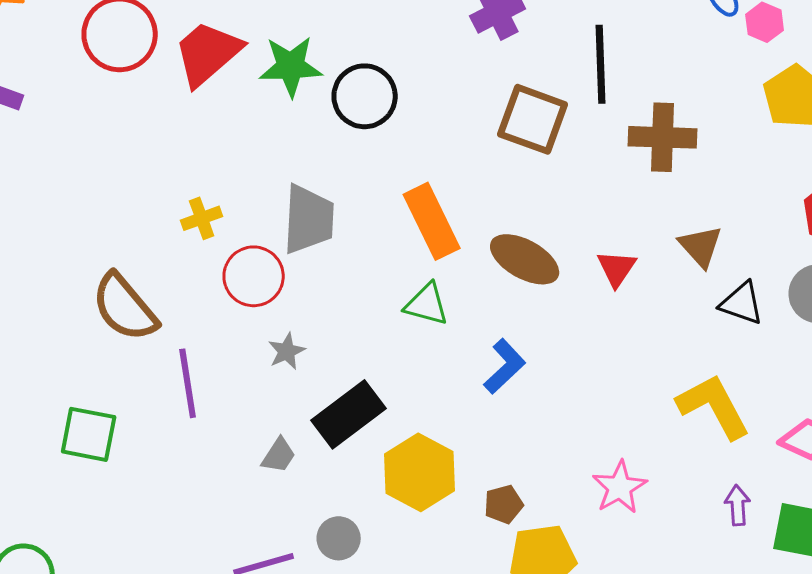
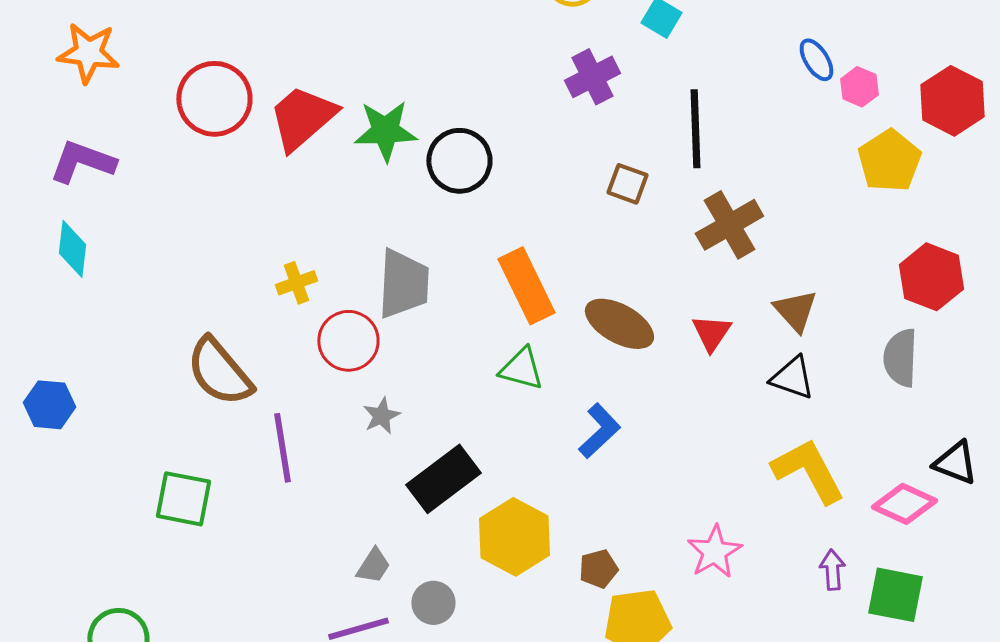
brown square: (533, 119) -> (627, 184), size x0.6
brown cross: (663, 137) -> (729, 225), moved, turned -32
black triangle: (742, 303) -> (792, 378), moved
gray trapezoid: (279, 455) -> (373, 566), moved

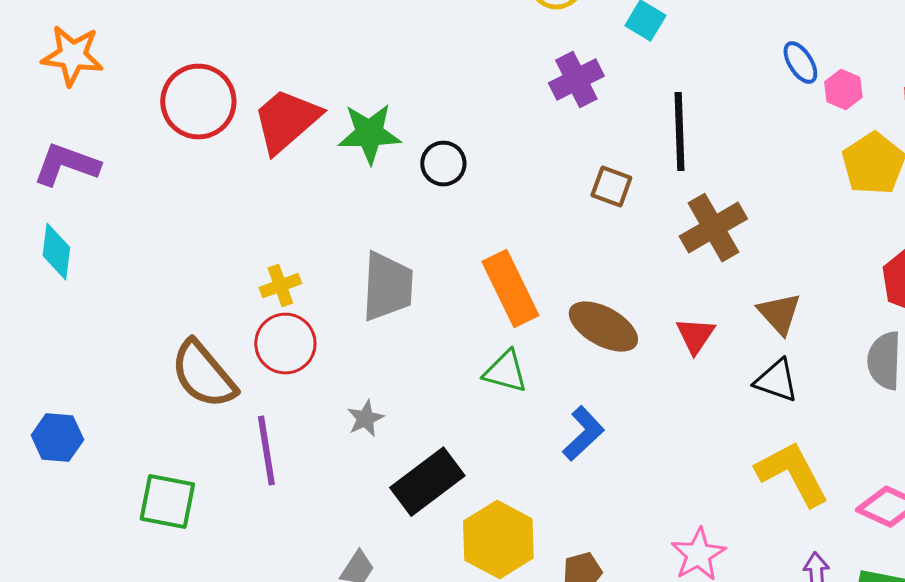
black circle: (459, 161) -> (443, 164), size x0.7
red circle: (348, 341) -> (285, 344), moved
blue hexagon: (49, 405) -> (57, 438), moved

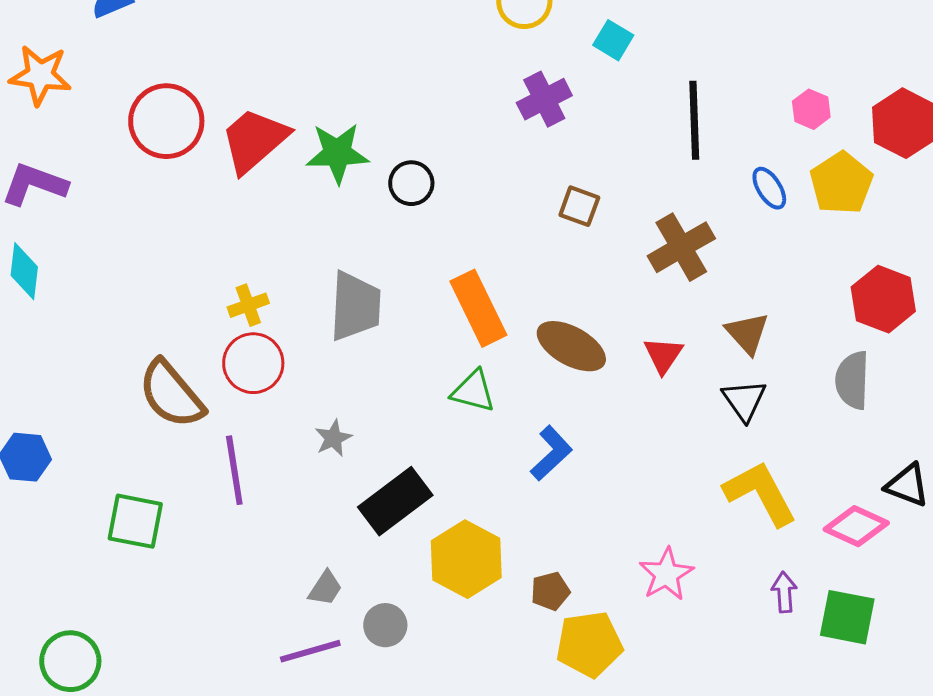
blue ellipse: (800, 63) -> (769, 188), moved
black line: (679, 132) -> (694, 120), moved
black triangle: (776, 381) -> (744, 400), turned 36

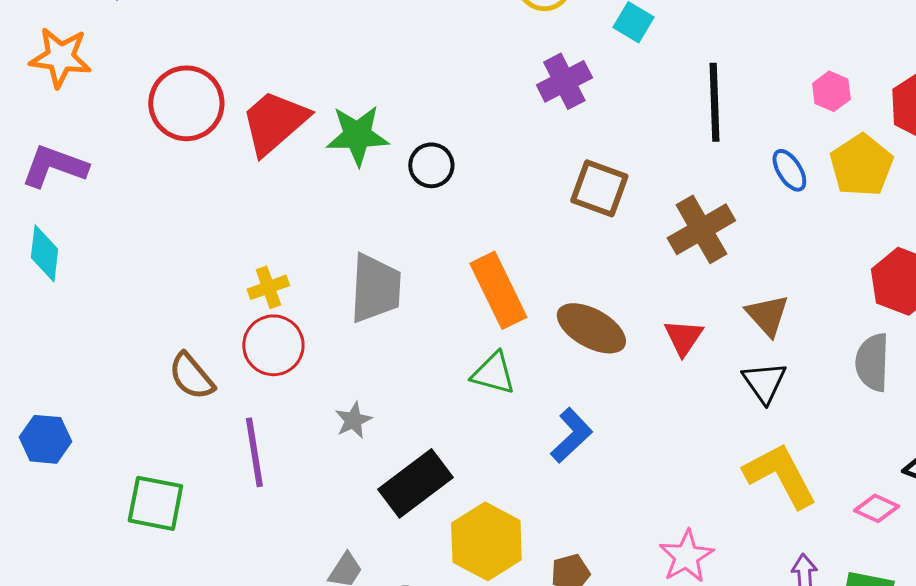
brown square: (579, 206) -> (599, 188), size x1.4
brown semicircle: (171, 394) -> (191, 376), size x0.7
pink diamond: (856, 526) -> (876, 508), size x0.7

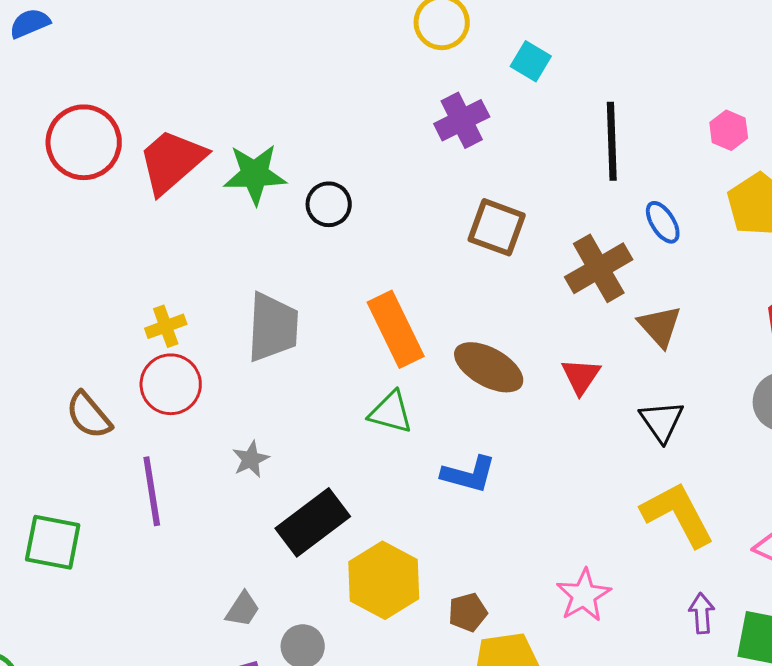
blue ellipse: (789, 170) -> (663, 222), moved
brown triangle: (767, 315) -> (660, 326), moved
blue L-shape: (571, 435) -> (469, 474), turned 58

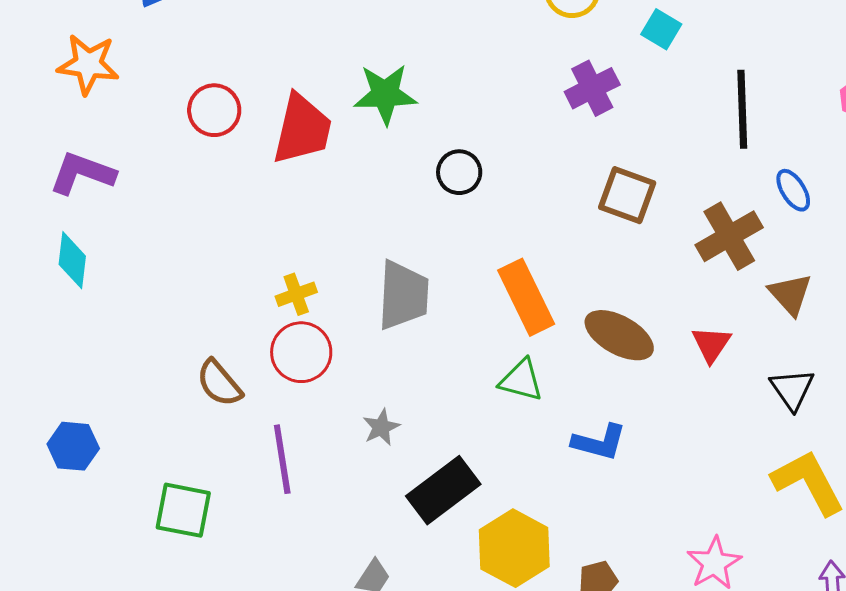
red circle: (84, 142) -> (214, 110), size x0.7
red trapezoid: (172, 161) -> (302, 129), turned 144
green star: (255, 174) -> (385, 94), moved

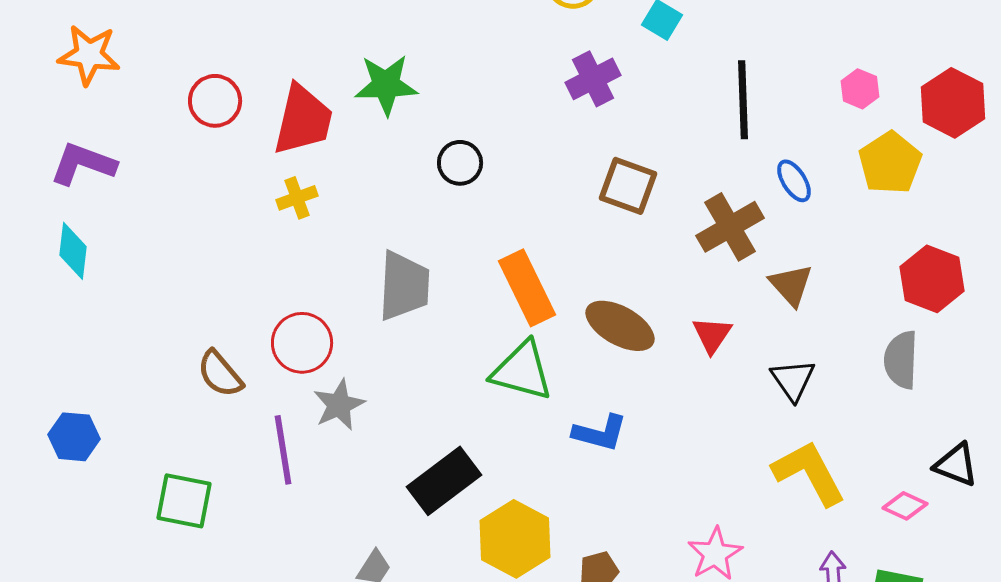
yellow cross: (296, 294) -> (297, 198), moved
green triangle: (521, 380) -> (522, 371), size x1.4
gray star: (381, 427) -> (339, 405), moved, size x1.4

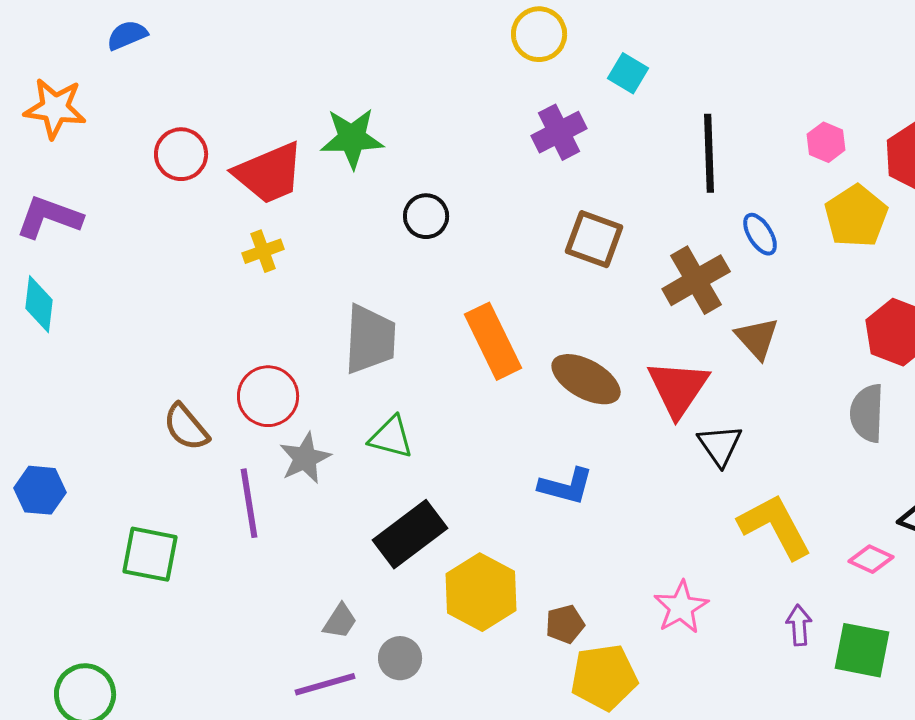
red trapezoid: (303, 120) -> (269, 173), turned 54
red triangle: (712, 335) -> (678, 388), size x1.6
green triangle: (522, 371) -> (391, 437), moved, size x0.7
black triangle: (793, 380) -> (720, 445), moved

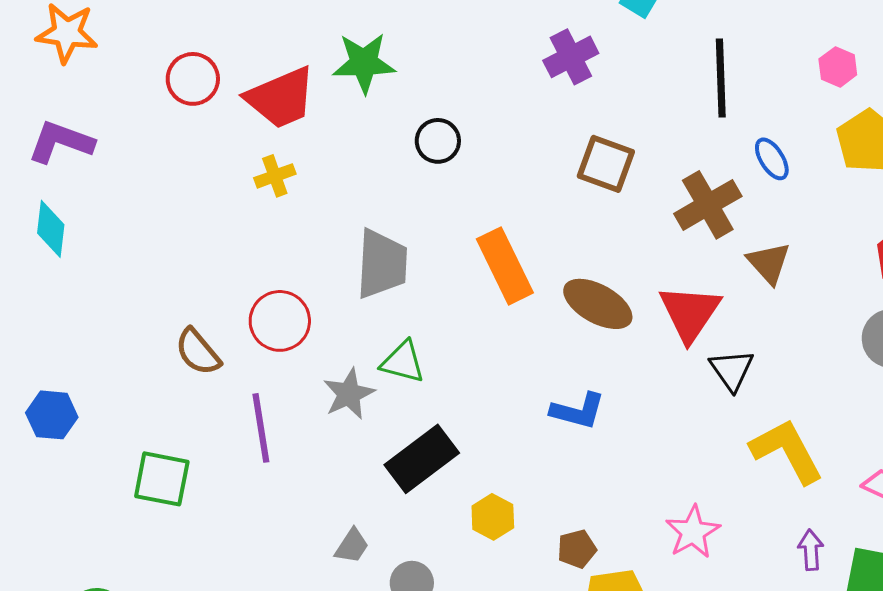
gray star: (305, 458) -> (349, 394), moved
yellow hexagon: (481, 592) -> (493, 517), size x0.6

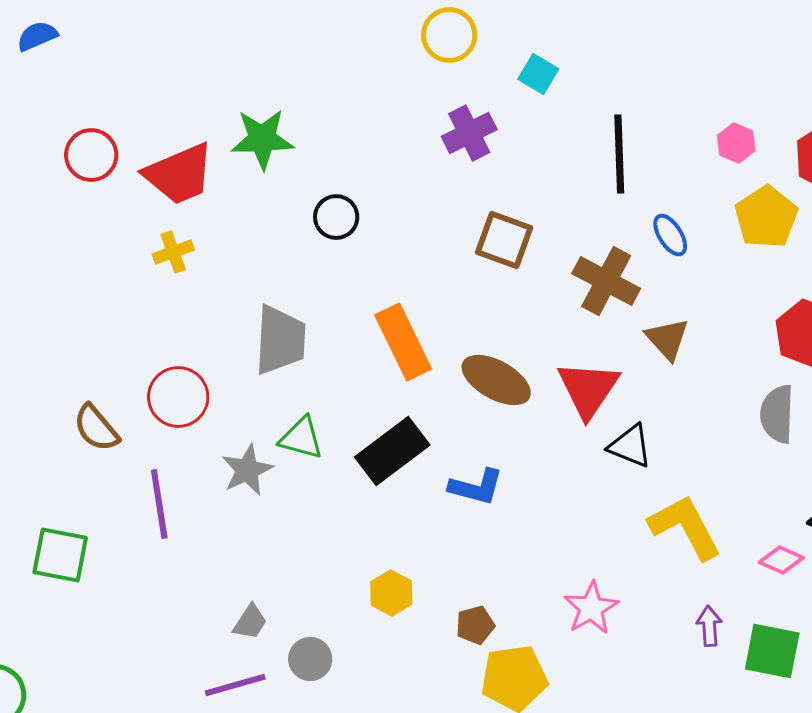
brown cross: (708, 205) -> (606, 281), turned -32
black triangle: (732, 370) -> (630, 446), turned -33
black rectangle: (422, 459) -> (392, 451), moved

